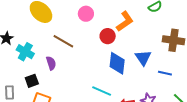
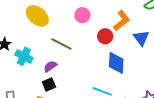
blue triangle: (143, 58) -> (141, 38), moved
purple semicircle: (51, 63) -> (50, 66), turned -104
black square: (32, 81) -> (49, 84), moved

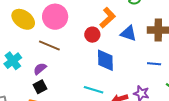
pink circle: (82, 15) -> (55, 17), moved, size x1.6
blue triangle: (141, 38) -> (128, 33), turned -30
cyan cross: (24, 56) -> (13, 61), turned 30

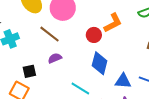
blue triangle: (128, 33) -> (123, 81), moved, turned -30
purple semicircle: (40, 69) -> (55, 58), moved

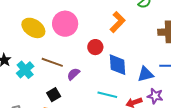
brown line: (49, 34) -> (52, 62), moved
red circle: (94, 35) -> (95, 47), moved

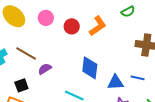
pink circle: (65, 24) -> (46, 18), size x0.6
red circle: (95, 47) -> (72, 26), moved

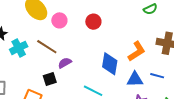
pink circle: (46, 18) -> (59, 20), moved
orange L-shape: (98, 26) -> (137, 51), moved
black square: (21, 85) -> (50, 79), moved

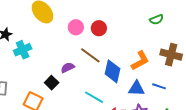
pink circle: (59, 20) -> (76, 27), moved
brown line: (47, 47) -> (90, 55), moved
black square: (50, 79) -> (52, 83), turned -32

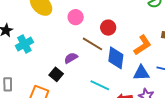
red circle: (99, 28) -> (108, 28), moved

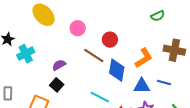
purple semicircle: (71, 58) -> (59, 65), moved

